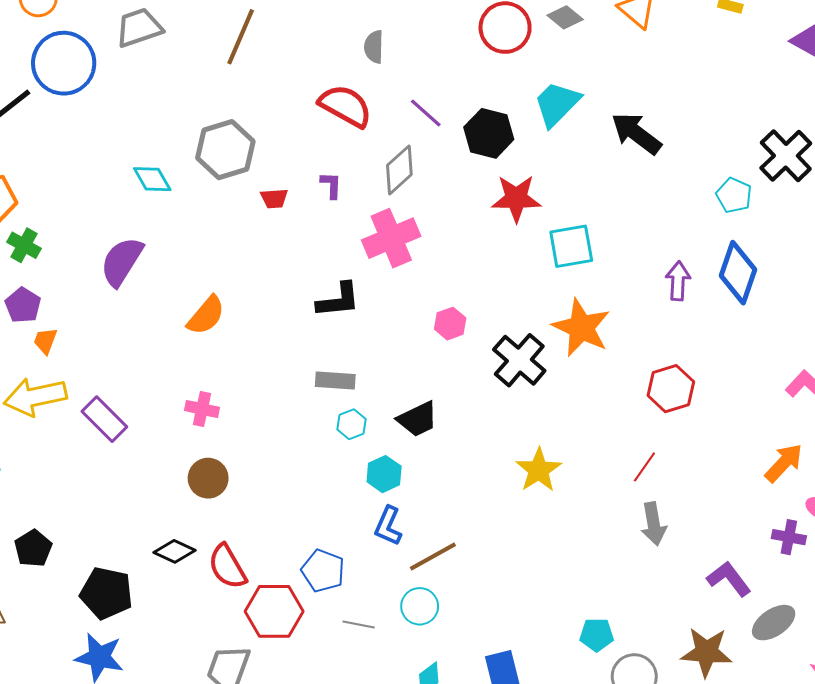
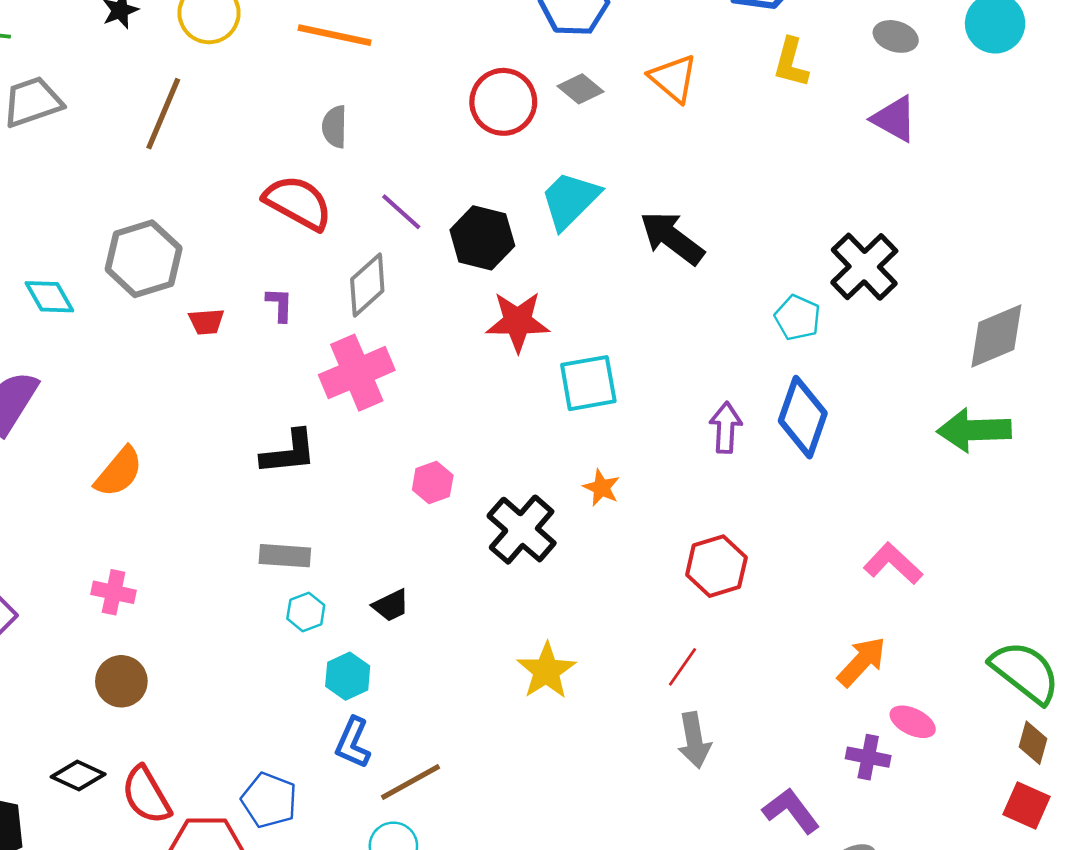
orange star: (581, 328) -> (601, 488), size x0.5
black trapezoid: (418, 419) -> (391, 605), size x0.7

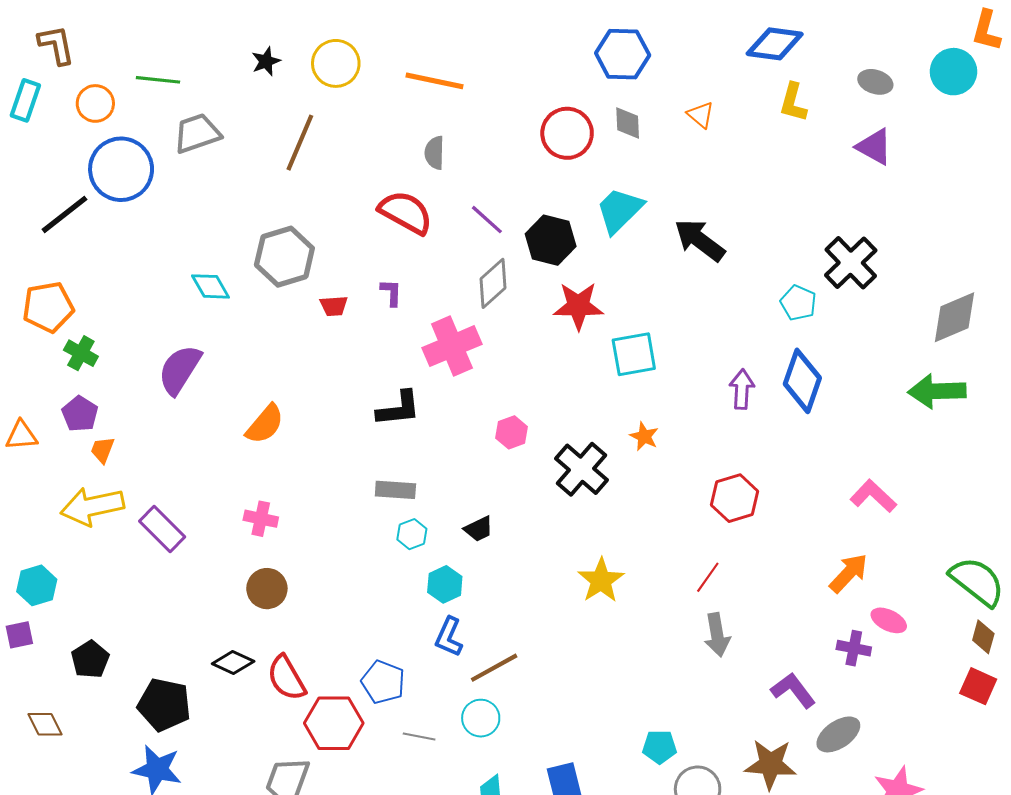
orange triangle: (673, 78) -> (701, 115), size x0.7
gray diamond: (580, 89) -> (628, 123), turned 48
gray diamond: (367, 285) -> (493, 283), moved

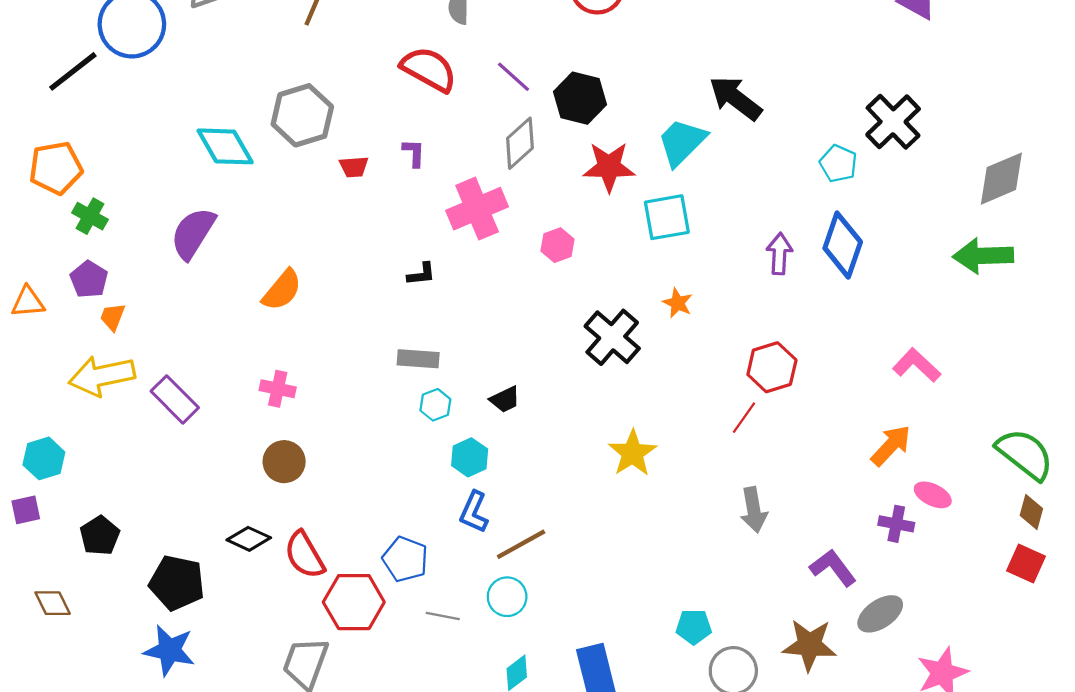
cyan trapezoid: (619, 210) -> (682, 142), moved
cyan diamond: (210, 286) -> (225, 146), size x1.4
black L-shape: (399, 409) -> (421, 274), size x0.6
pink hexagon: (512, 432) -> (557, 245), moved
red line: (708, 577) -> (744, 418), moved

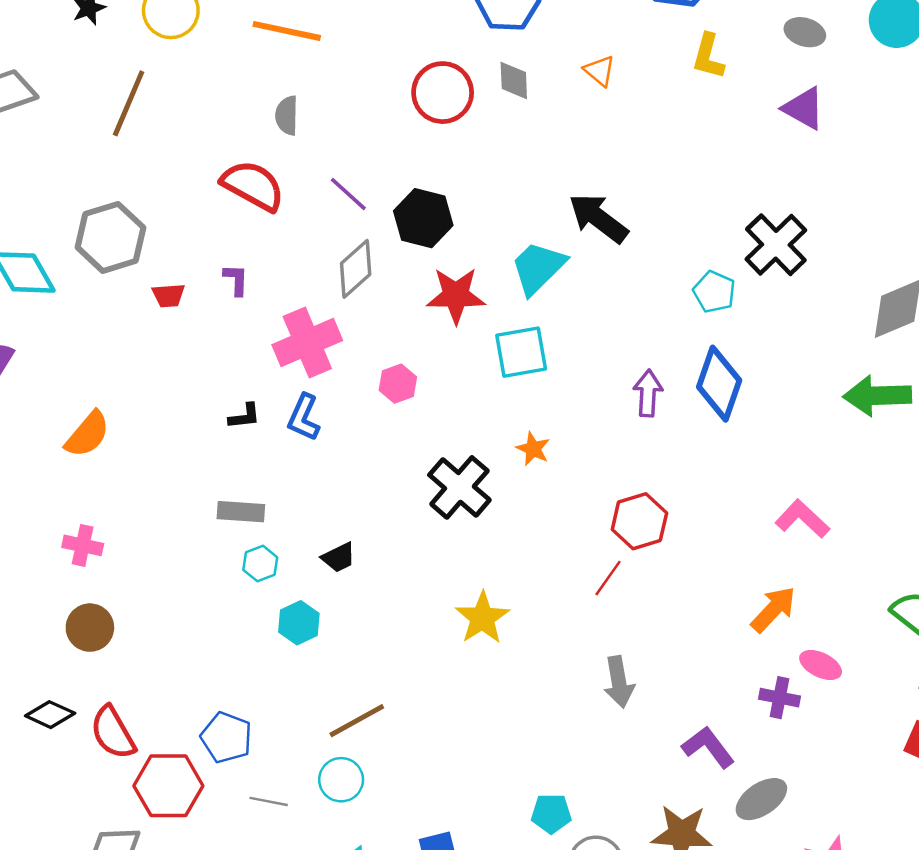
blue L-shape: (474, 512) -> (304, 417), moved

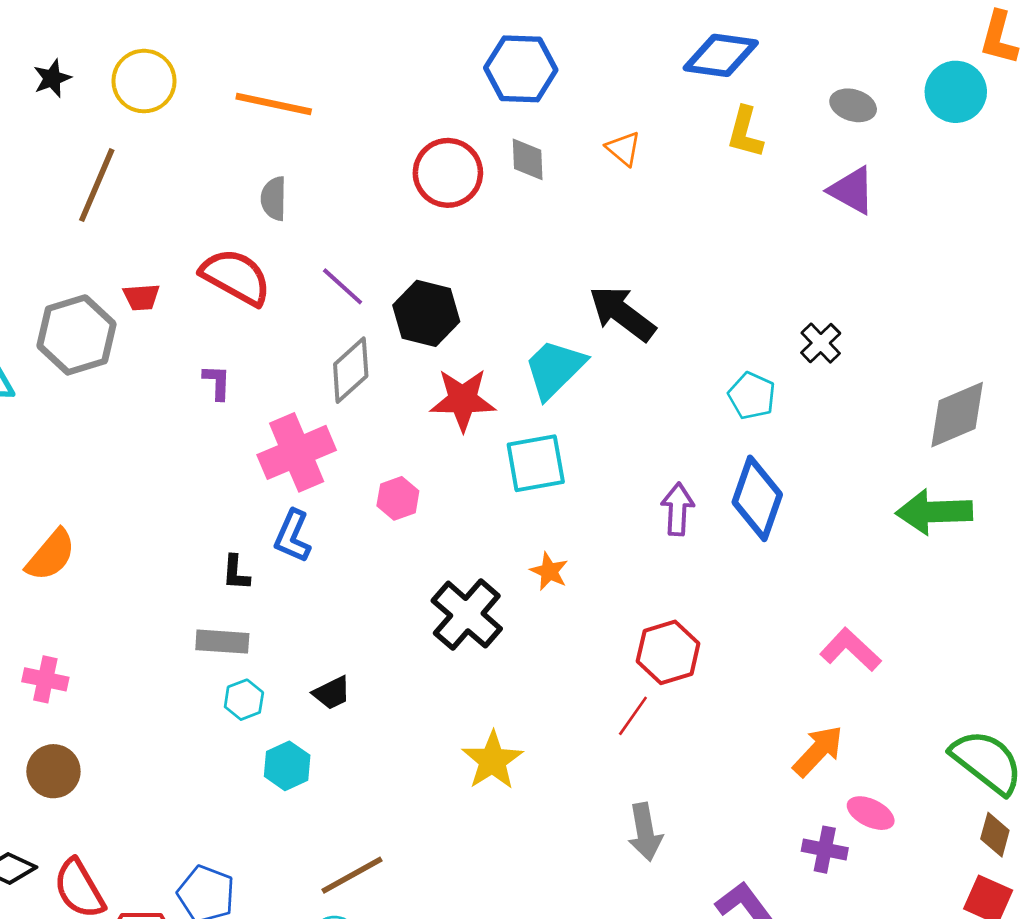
black cross: (776, 245) -> (821, 343), size x0.6
red trapezoid: (168, 295) -> (141, 297), moved
black L-shape: (244, 416) -> (236, 573), moved, turned 100

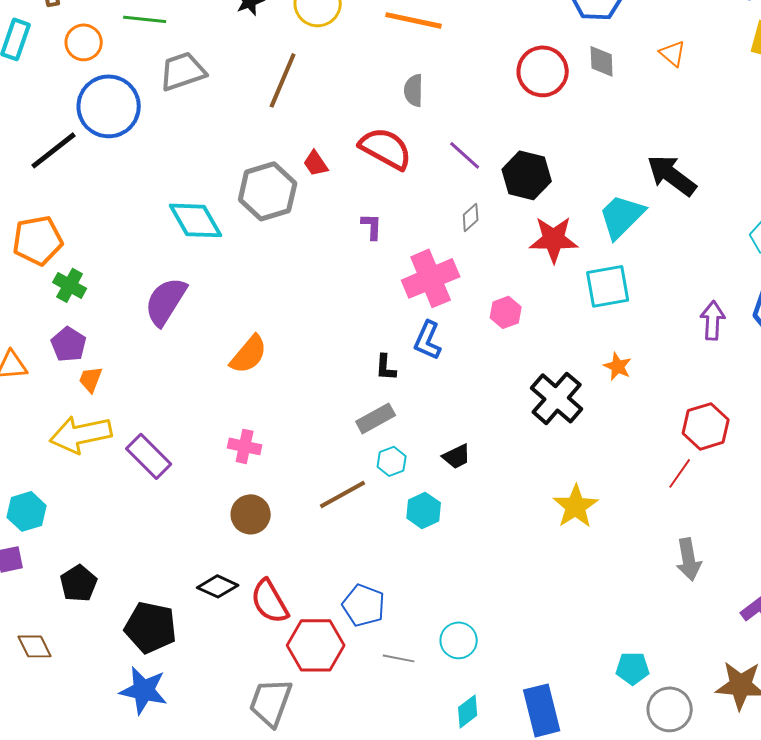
red trapezoid: (141, 297) -> (316, 163), turned 60
gray diamond: (351, 370) -> (471, 217), size x0.6
gray rectangle: (222, 642) -> (376, 418), turned -33
brown line: (352, 875) -> (343, 494), moved

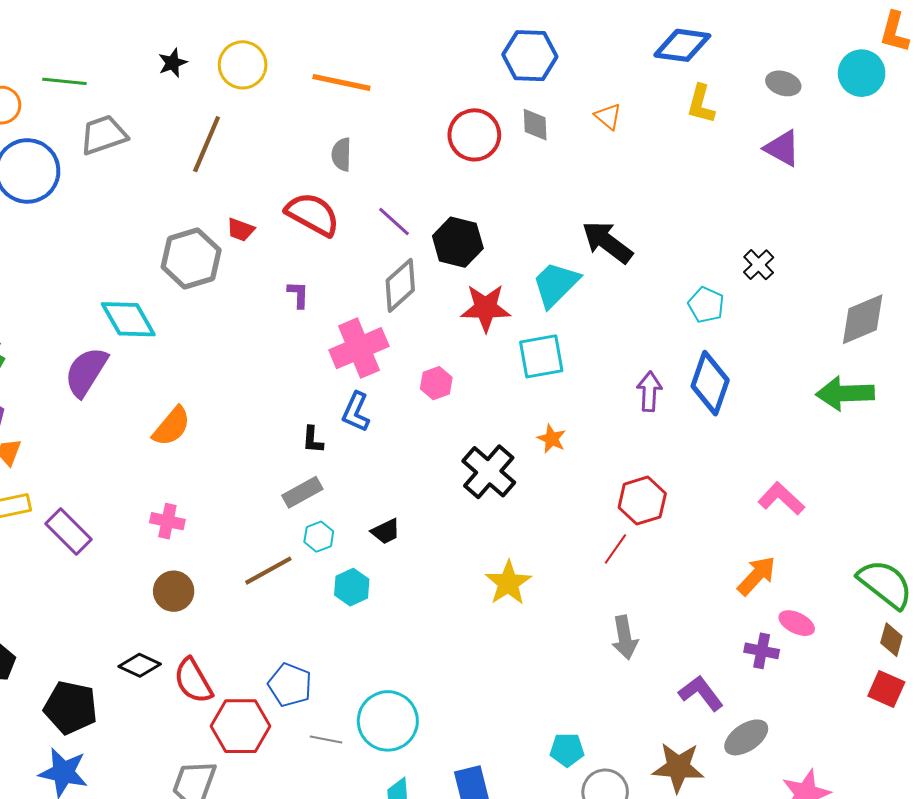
red trapezoid: (316, 163) -> (241, 230), turned -36
gray diamond: (471, 217) -> (400, 285), size x1.8
cyan diamond: (196, 220) -> (128, 319), moved
cyan circle: (459, 640) -> (388, 721), size x1.6

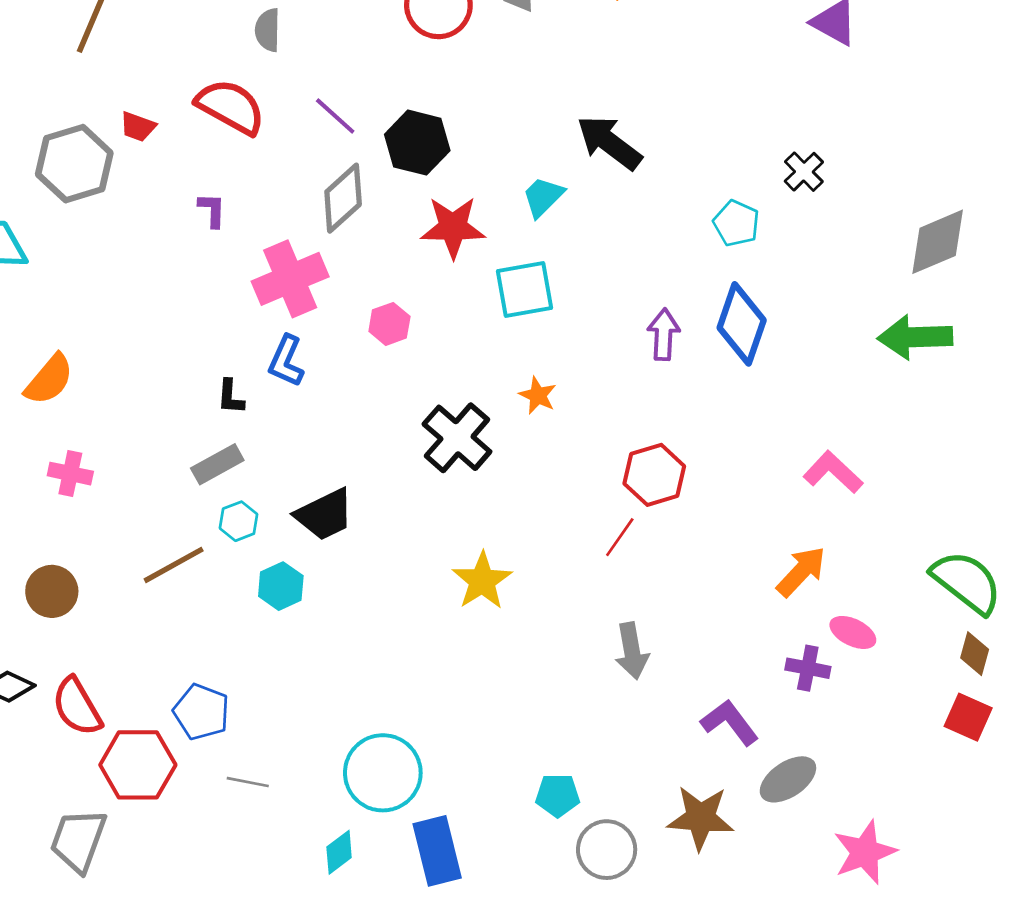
cyan trapezoid: (556, 284) -> (543, 197), size x0.7
pink cross: (167, 521) -> (70, 474), moved
black trapezoid: (386, 531) -> (325, 515), size x1.6
cyan circle: (388, 721) -> (383, 773), moved

